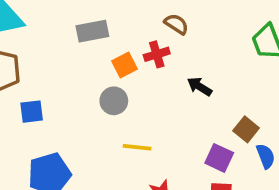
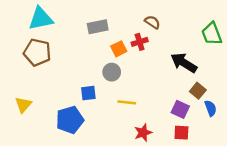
black arrow: (200, 87) -> (184, 63), moved, size x1.6
blue square: (32, 112) -> (88, 93), moved

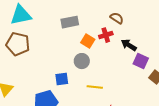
orange square: (119, 49) -> (88, 41), turned -32
black arrow: (184, 63) -> (129, 45), moved, size x0.7
purple square: (180, 109) -> (141, 61), moved

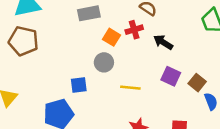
purple square: (141, 61) -> (171, 76), moved
yellow line: (95, 87) -> (130, 88), moved

